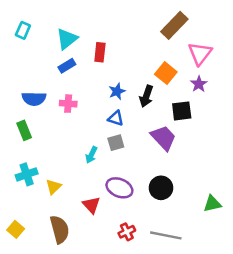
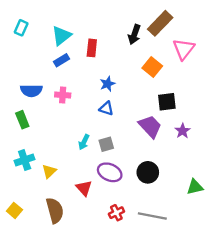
purple star: (199, 84) -> (183, 131), moved
black arrow: (146, 96) -> (134, 34), moved
gray square: (116, 143) -> (106, 144), moved

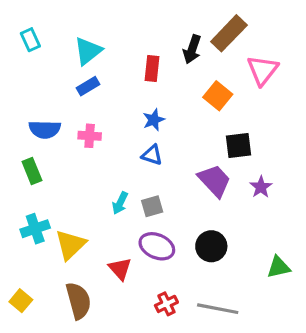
cyan rectangle: (21, 28) -> (30, 40), turned -48
red rectangle: (92, 48) -> (152, 69), moved
yellow triangle: (49, 171) -> (70, 245), size x1.5

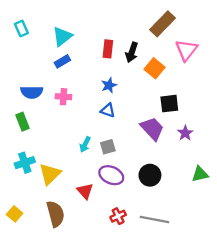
black arrow: (192, 49) -> (132, 52), moved
green triangle: (279, 267) -> (200, 174), moved

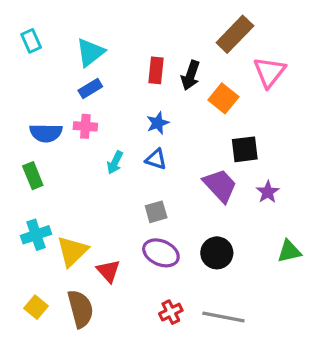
pink cross: (63, 97) -> (85, 126), moved
cyan arrow: (85, 144) -> (115, 162), moved
red triangle: (85, 191) -> (108, 271), moved
yellow square: (15, 214) -> (36, 307), moved

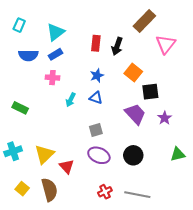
cyan rectangle: (31, 41) -> (19, 25), turned 48
orange square: (223, 98) -> (133, 73), moved
blue semicircle: (46, 133) -> (28, 55), moved
green rectangle: (33, 176) -> (20, 108), turned -42
cyan cross: (36, 235) -> (13, 151), moved

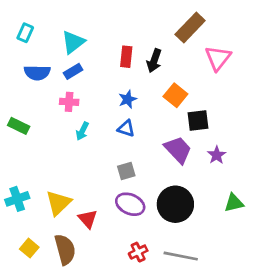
cyan arrow: (71, 100) -> (82, 131), moved
green rectangle: (20, 108) -> (19, 126), moved
black circle: (133, 155) -> (175, 204), size x1.4

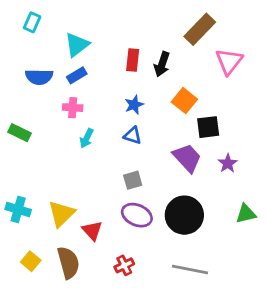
cyan rectangle: (25, 33) -> (32, 22), moved
cyan cross: (17, 199) -> (18, 210), turned 35
red cross: (138, 252) -> (124, 265), moved

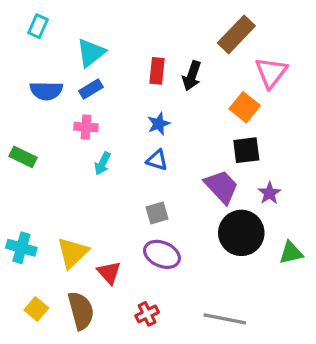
orange square: (184, 101) -> (245, 107), moved
black circle: (184, 215) -> (241, 233), moved

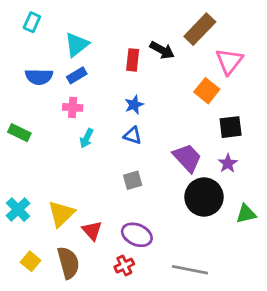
black arrow: (192, 76) -> (162, 50), moved, turned -80
black square: (246, 150) -> (231, 127), moved
cyan cross: (21, 248) -> (18, 210), turned 30
purple ellipse: (162, 254) -> (137, 235), moved

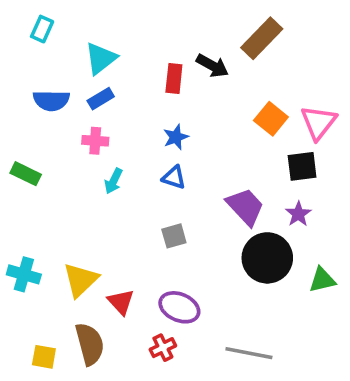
pink triangle: (229, 61) -> (319, 122), moved
cyan cross: (18, 210) -> (24, 274), turned -30
yellow square: (31, 261) -> (44, 357), moved, turned -30

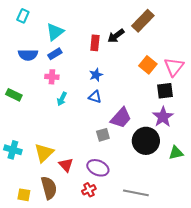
black arrow: (212, 66) -> (116, 36), turned 114
purple trapezoid: (245, 207) -> (121, 118), moved, turned 85
purple star: (298, 214) -> (163, 117), size x1.5
gray square: (174, 236) -> (103, 135), moved

